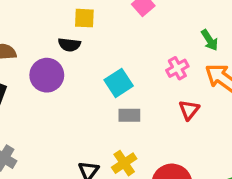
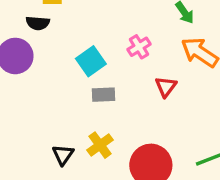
pink cross: (177, 68) -> (139, 47), moved

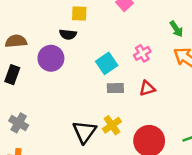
red triangle: (166, 87) -> (147, 88), moved, turned 35
black triangle: (63, 155) -> (84, 132), size x1.5

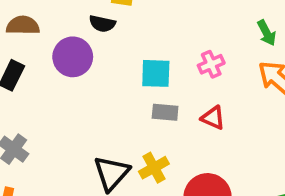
cyan square: (107, 63) -> (156, 73), turned 30
red triangle: (147, 88) -> (213, 118), turned 35

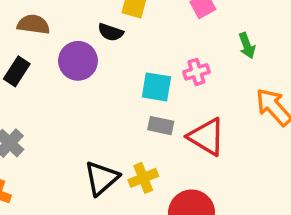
green arrow: (267, 33) -> (247, 46), moved
pink cross: (211, 64) -> (196, 72), moved
red triangle: (213, 118) -> (207, 137), size x1.6

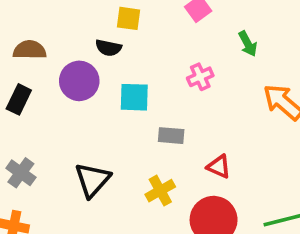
cyan square: (156, 87) -> (134, 97), moved
red triangle: (207, 137) -> (219, 167), moved, size x0.6
black triangle: (101, 178) -> (92, 180), moved

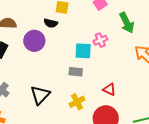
green arrow: (248, 44) -> (127, 23), size x1.5
cyan square: (134, 97) -> (83, 51), moved
gray rectangle: (171, 136) -> (76, 72), moved

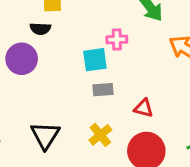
pink cross: (100, 40) -> (117, 40), turned 32
gray rectangle: (76, 72) -> (103, 90), moved

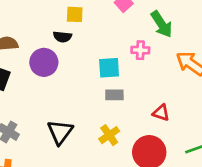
pink cross: (117, 40) -> (140, 50), moved
red triangle: (144, 108) -> (161, 113), moved

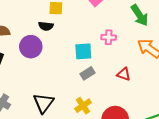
green arrow: (162, 24) -> (140, 15), moved
gray rectangle: (114, 95) -> (87, 73), turned -32
red triangle: (161, 113) -> (124, 74), moved

